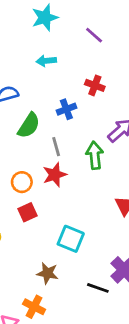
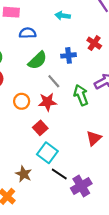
gray line: (56, 147) -> (54, 81), turned -40
green arrow: (95, 155) -> (81, 95), turned -30
red square: (28, 212) -> (40, 128), moved, turned -32
black line: (98, 288) -> (59, 174), moved

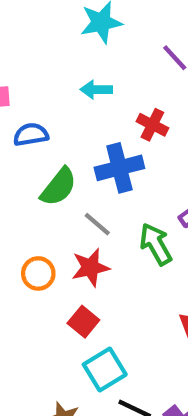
red cross: (94, 43) -> (152, 125), moved
blue cross: (69, 55) -> (119, 168), size x1.5
cyan square: (47, 153) -> (105, 370), turned 30

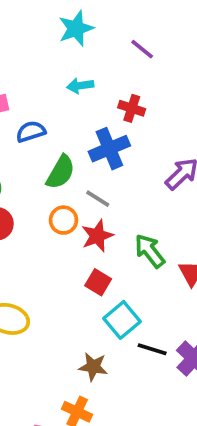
green arrow: (156, 244) -> (150, 251), moved
orange circle: (38, 273) -> (63, 220), moved

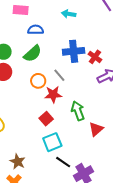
red cross: (132, 108) -> (95, 57), moved
green semicircle: (61, 172) -> (33, 54), moved
brown star: (93, 367) -> (18, 162), moved

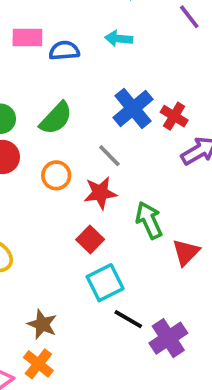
blue semicircle: (36, 30) -> (64, 51), moved
blue cross: (74, 51) -> (133, 108), turned -30
orange circle: (38, 81) -> (56, 175), moved

